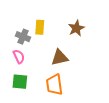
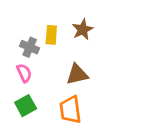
brown star: (76, 28) -> (83, 29), moved
green square: (20, 82) -> (26, 106), turned -35

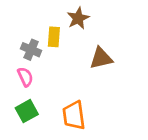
brown star: (83, 29) -> (78, 18), moved
brown triangle: (77, 74) -> (101, 58), moved

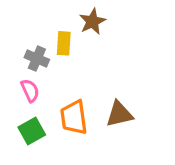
brown triangle: (101, 58) -> (119, 114), moved
orange trapezoid: (74, 115) -> (74, 117), moved

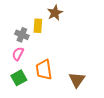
pink semicircle: (30, 91) -> (18, 54), turned -128
brown triangle: (119, 114) -> (77, 80), moved, turned -42

